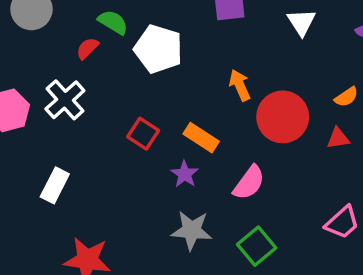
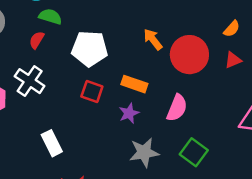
white pentagon: (158, 49) -> (90, 49), moved
purple star: (185, 174) -> (129, 113), turned 30
white rectangle: (55, 185) -> (52, 143), moved, turned -40

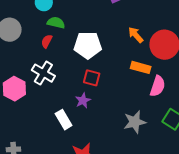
orange rectangle: (134, 84) -> (141, 67), moved
purple star: (129, 113) -> (83, 100), moved

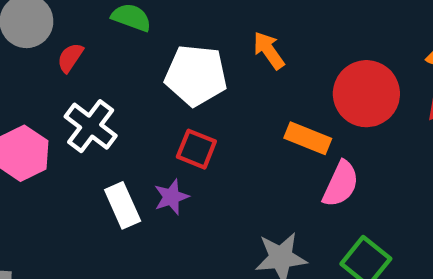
orange arrow: (136, 35) -> (269, 50), moved
red semicircle: (47, 41) -> (70, 58), moved
white rectangle: (64, 120) -> (123, 205), moved

